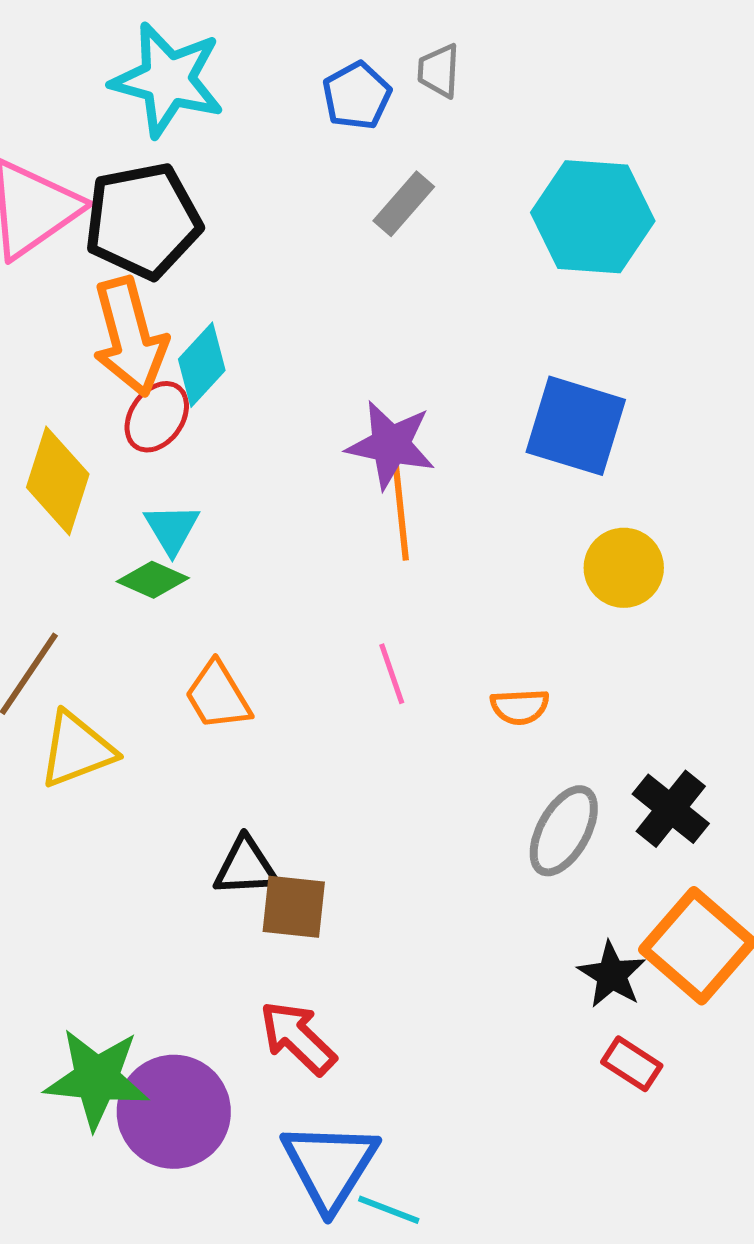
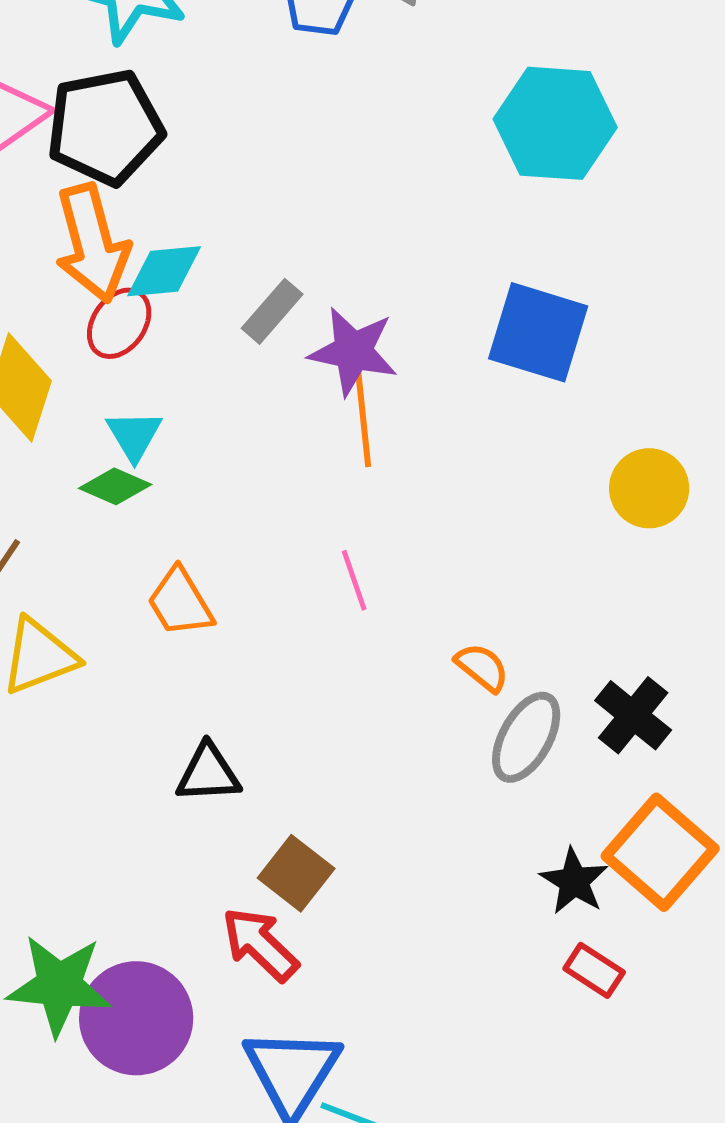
gray rectangle: (404, 204) -> (272, 311), moved
cyan diamond: (202, 365) -> (164, 271), turned 42
yellow circle: (624, 568) -> (649, 488), moved
orange semicircle: (520, 707) -> (482, 667), moved, turned -138
brown square: (294, 907) -> (296, 873), moved, turned 32

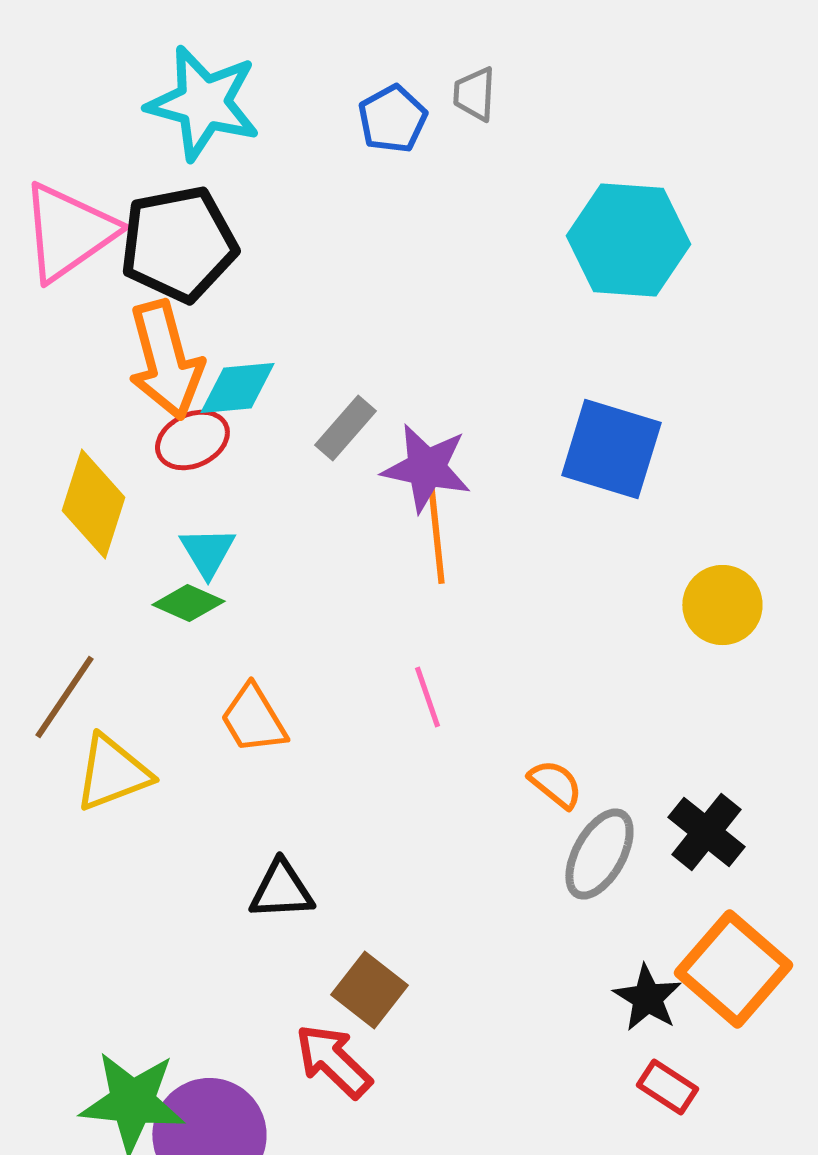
red ellipse: (119, 323) -> (192, 440), turned 30

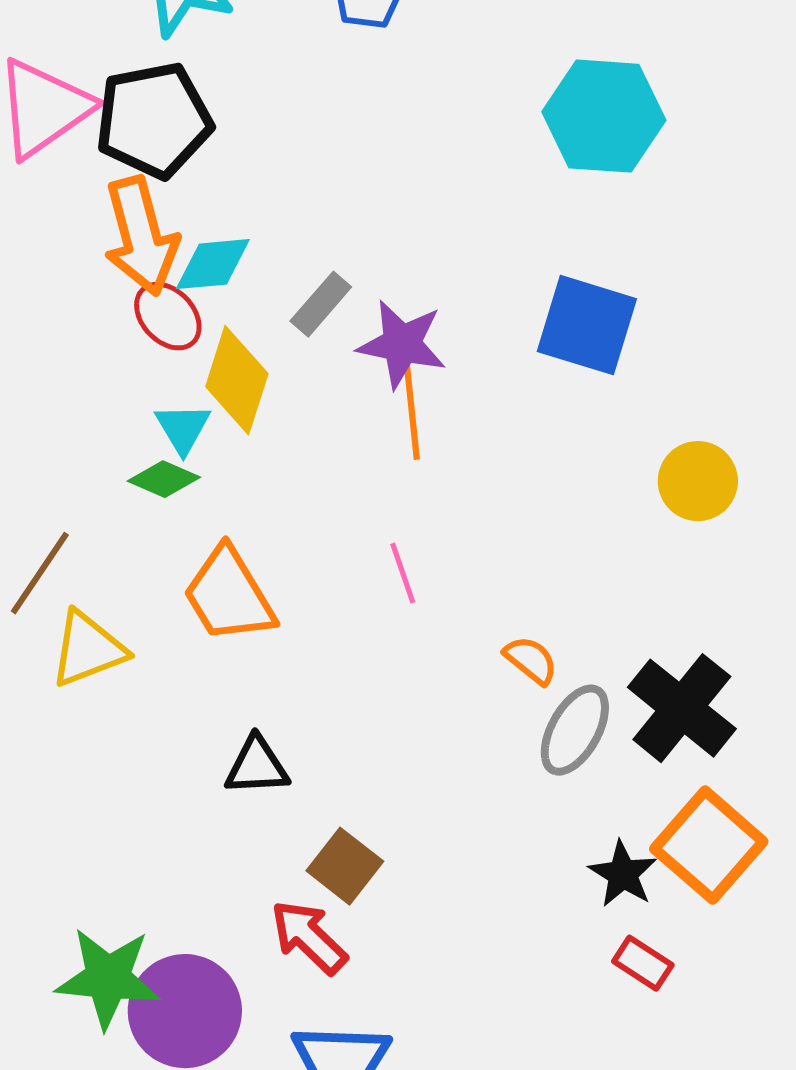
red ellipse: (192, 440) -> (168, 316), turned 72
yellow diamond: (93, 504) -> (237, 380), moved
orange trapezoid: (253, 719) -> (229, 595), size x1.4
black cross: (706, 832) -> (682, 708), size x1.4

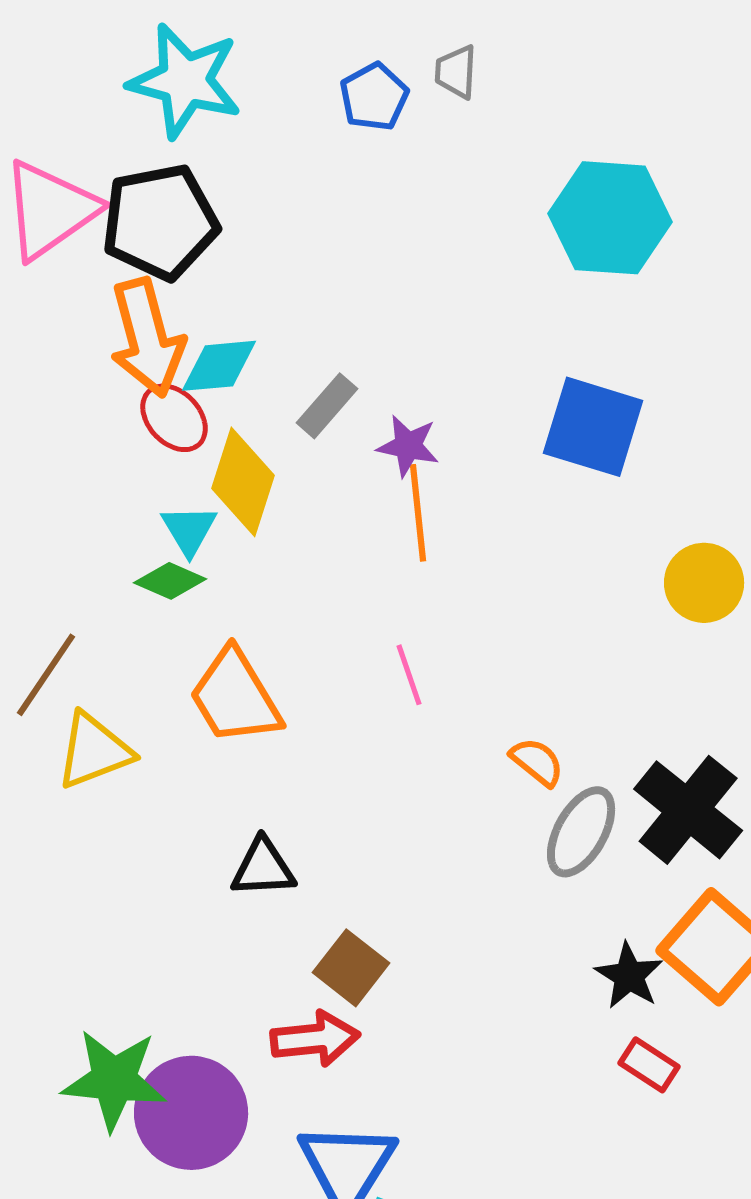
purple star: (402, 344) -> (408, 446), size x0.7
red arrow: (309, 937) -> (315, 1039), turned 130

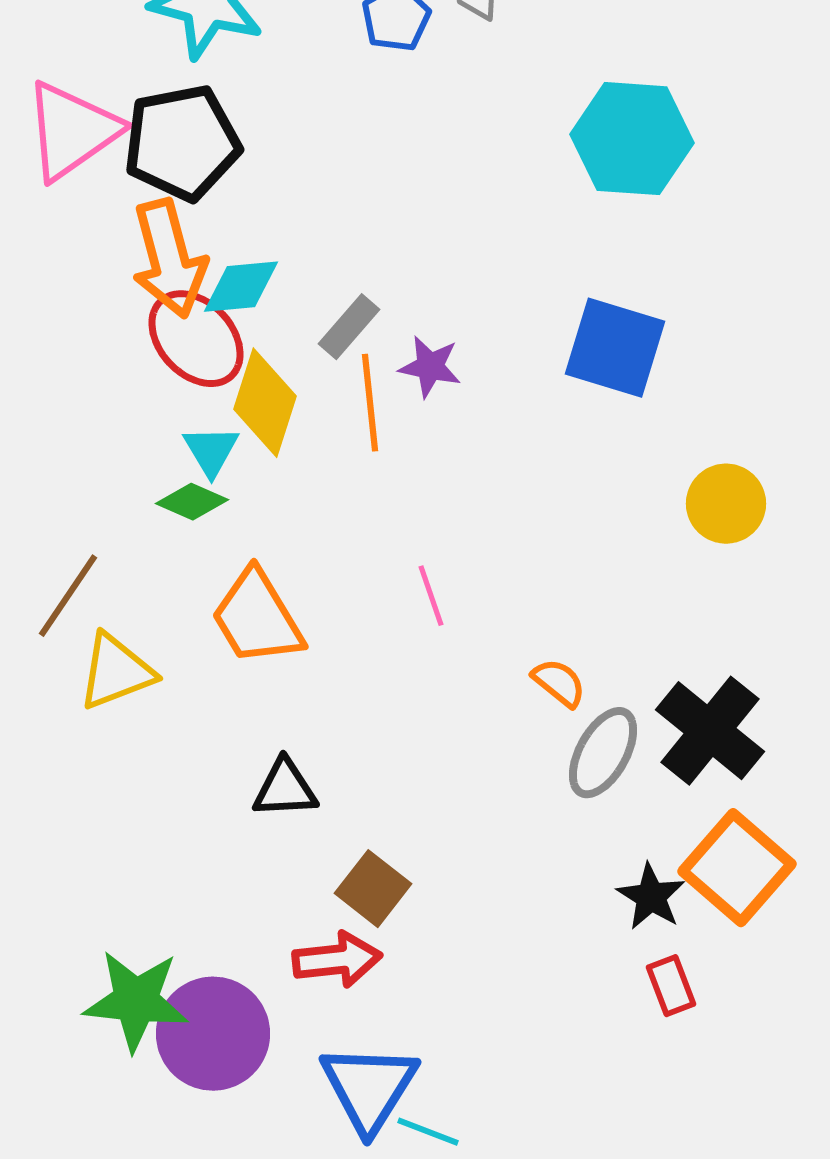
red ellipse: (174, 418) -> (196, 339), size x1.4
orange line: (418, 513) -> (370, 403), moved
red rectangle: (649, 1065) -> (671, 986), turned 36

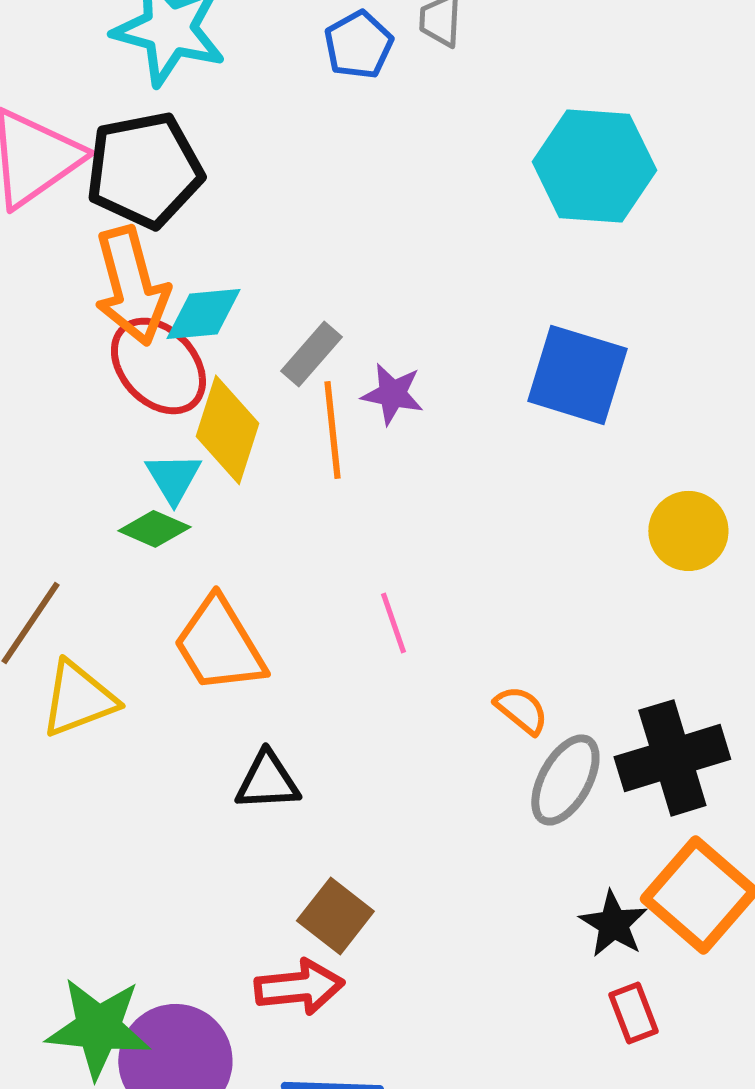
black cross: (710, 731) -> (672, 758), turned 34
black triangle: (285, 789) -> (267, 781), moved

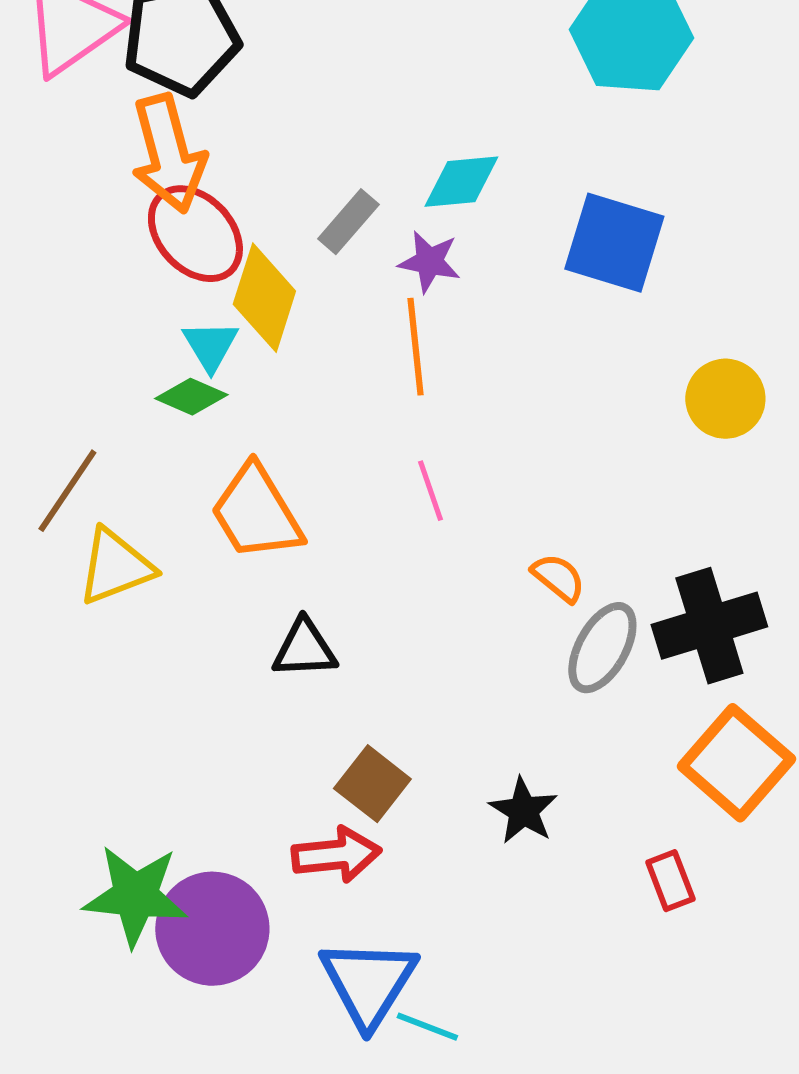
cyan diamond: (203, 314) -> (461, 182), moved
orange line: (332, 430) -> (415, 347), moved
black star: (613, 924) -> (523, 811), moved

